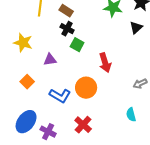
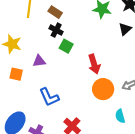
orange square: (27, 82) -> (16, 74), moved, turned -32
orange circle: (86, 88) -> (103, 89), moved
blue L-shape: (60, 96) -> (49, 97), turned 35

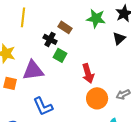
brown rectangle: (55, 12) -> (65, 27), moved
purple triangle: (39, 61) -> (33, 70), size x1.6

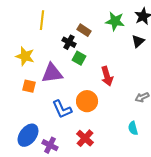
orange circle: (97, 98) -> (87, 101), moved

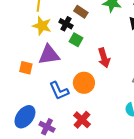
yellow star: (25, 56) -> (42, 26), moved

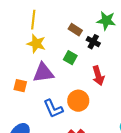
black cross: (66, 24) -> (93, 42), moved

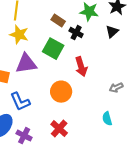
green square: (70, 58) -> (53, 49), size x1.5
blue L-shape: (53, 109) -> (20, 102), moved

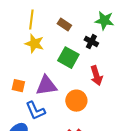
brown rectangle: (58, 21) -> (64, 25), moved
purple triangle: (26, 64) -> (46, 86), moved

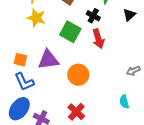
red arrow: (96, 76) -> (98, 39), moved
blue L-shape: (35, 111) -> (24, 82), moved

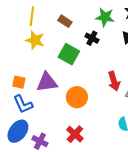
red arrow: (98, 39) -> (114, 81), moved

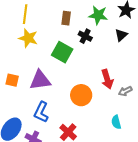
brown rectangle: (65, 21) -> (66, 18), moved, turned 64
orange circle: (77, 97) -> (81, 95), moved
blue L-shape: (23, 104) -> (41, 112), moved, turned 50

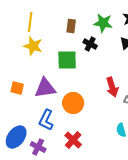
green square: (62, 52) -> (67, 60), turned -30
orange circle: (81, 95) -> (73, 103), moved

